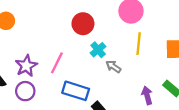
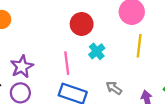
pink line: (57, 63) -> (67, 63), moved, turned -35
gray arrow: (113, 67) -> (114, 88), moved

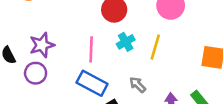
yellow line: (139, 46) -> (155, 47), moved

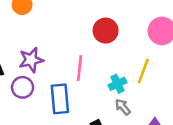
cyan cross: (126, 42) -> (118, 84), moved
blue rectangle: (92, 83) -> (60, 99), moved, turned 52

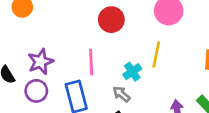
gray arrow: (123, 107) -> (121, 94), moved

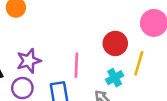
red circle: (111, 20) -> (115, 43), moved

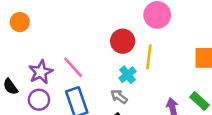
pink line: (76, 65) -> (73, 67), moved, turned -35

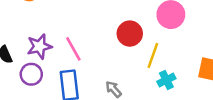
cyan cross: (127, 75) -> (166, 80), moved

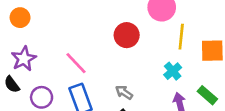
purple star: (39, 46) -> (24, 59), moved
yellow line: (153, 55) -> (181, 37), moved

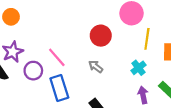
gray arrow: (124, 92) -> (96, 67), moved
purple circle: (42, 97) -> (33, 71), moved

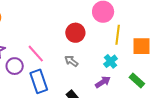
purple arrow: (143, 95) -> (103, 82), moved, turned 70

